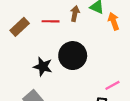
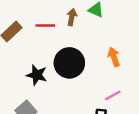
orange arrow: (114, 21) -> (114, 57), moved

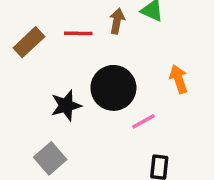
black star: (37, 75) -> (66, 106), turned -30
pink line: (113, 95) -> (143, 121), moved

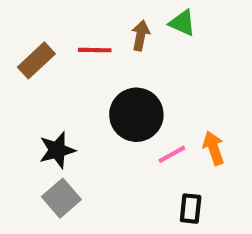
orange arrow: (179, 79) -> (214, 148), moved
black star: (66, 106) -> (57, 150), moved

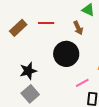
brown arrow: (141, 35) -> (78, 28), moved, turned 144
pink line: (172, 154) -> (82, 83), moved

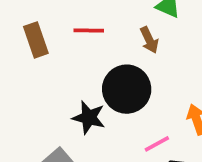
brown rectangle: (18, 28) -> (36, 40), turned -66
black star: (28, 71) -> (89, 117), moved, turned 30

